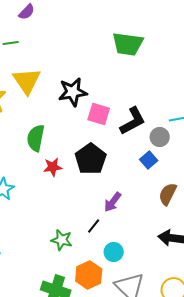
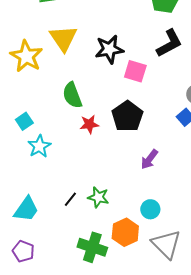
black L-shape: (133, 121) -> (169, 43), moved
green semicircle: (36, 138) -> (72, 95), turned -32
black line: (94, 226) -> (70, 199), moved

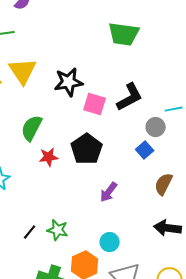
black L-shape: (169, 43) -> (130, 97), moved
green semicircle: (72, 95) -> (32, 128), turned 48

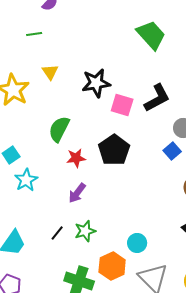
green trapezoid: (124, 34) -> (151, 35), turned -140
yellow triangle: (23, 71) -> (50, 72), size x0.6
purple arrow: (109, 192) -> (77, 193), moved
green star: (58, 230) -> (85, 231), turned -30

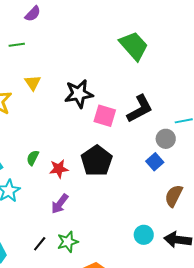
green semicircle: (59, 129) -> (33, 158), moved, size x0.6
cyan circle: (137, 243) -> (144, 235), moved

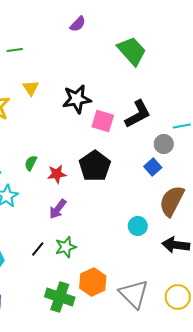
purple semicircle: (33, 14) -> (78, 24), moved
brown semicircle: (174, 196) -> (172, 201), size x1.4
cyan circle: (144, 235) -> (138, 226), moved

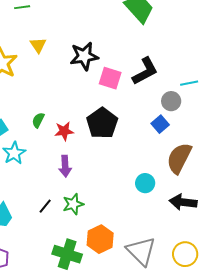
purple arrow: (58, 209) -> (65, 166), turned -40

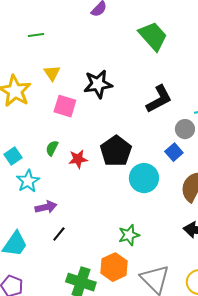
pink square: (110, 78) -> (65, 106), moved
purple arrow: (65, 166) -> (46, 207), moved, turned -100
cyan circle: (145, 183) -> (144, 178), moved, size x1.5
green star: (73, 204) -> (129, 235), moved

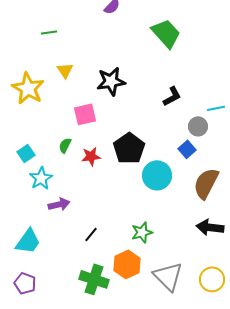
black L-shape: (159, 99) -> (172, 96), size x0.7
pink square: (65, 106) -> (85, 114), moved, turned -30
black line: (59, 234) -> (91, 234), moved

